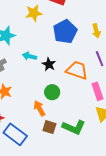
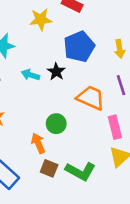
black star: (49, 64) -> (56, 72), moved

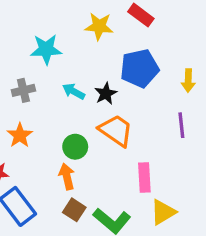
orange trapezoid: (91, 98) -> (116, 130), moved
green circle: (56, 124) -> (75, 147), moved
pink rectangle: (115, 127) -> (144, 178), moved

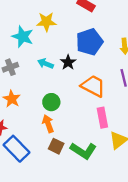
yellow star: (99, 26) -> (46, 22), moved
cyan star: (46, 49) -> (23, 37), turned 30
orange trapezoid: (116, 130) -> (93, 86), moved

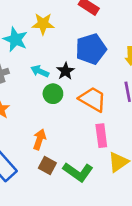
green circle: (51, 102) -> (53, 94), moved
orange arrow: (48, 124) -> (39, 139), turned 36

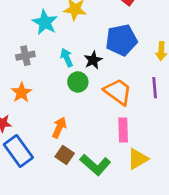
cyan arrow: (40, 71) -> (67, 58), turned 36

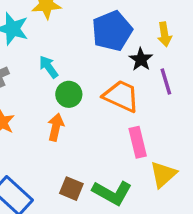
black star: (93, 60) -> (141, 59), moved
orange arrow: (59, 127) -> (56, 127), moved

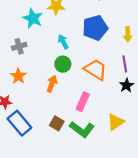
black star: (141, 59) -> (126, 85), moved
cyan arrow: (49, 67) -> (63, 42), moved
pink rectangle: (138, 142) -> (83, 102), moved, turned 30

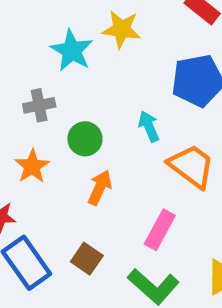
cyan arrow: (63, 42) -> (149, 126), moved
green circle: (63, 64) -> (85, 139), moved
brown square: (57, 123) -> (87, 259), moved

